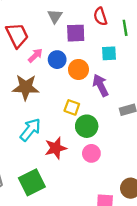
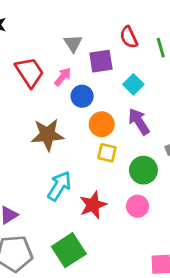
cyan square: (109, 53) -> (133, 84), moved, turned -35
pink arrow: (35, 55) -> (63, 77), moved
orange circle: (78, 69) -> (102, 124), moved
green circle: (87, 126) -> (143, 170), moved

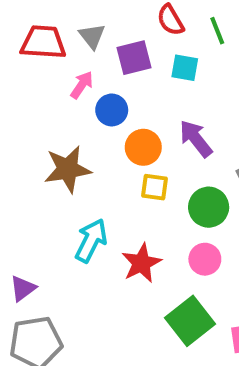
red trapezoid: (30, 72) -> (43, 42), moved, turned -48
cyan square: (133, 84) -> (185, 68), moved, turned -30
green square: (69, 250) -> (190, 321), moved

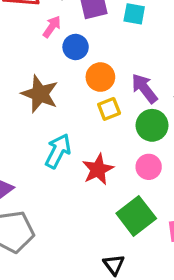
purple arrow: (196, 139) -> (144, 88), moved
brown star: (68, 169) -> (40, 94), turned 30
yellow square: (154, 187) -> (109, 109), turned -30

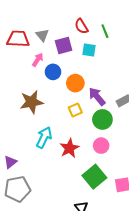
orange circle: (100, 77) -> (75, 83), moved
brown star: (40, 94) -> (32, 102), turned -30

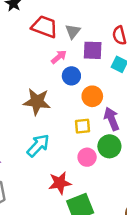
pink circle: (101, 146) -> (87, 157), moved
red star: (69, 148) -> (60, 183), moved

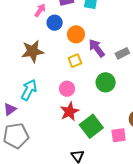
cyan arrow: (38, 145) -> (29, 90), moved
green circle: (109, 146) -> (106, 82), moved
pink circle: (87, 157) -> (67, 89), moved

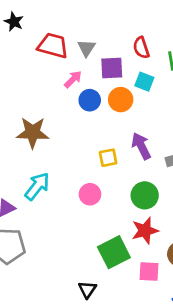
orange circle: (76, 34) -> (121, 100), moved
brown star: (33, 51) -> (33, 133), moved
red star: (70, 112) -> (145, 231), moved

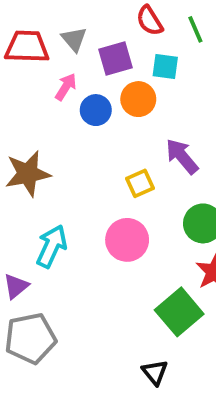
pink circle: (90, 194) -> (127, 240), size x1.4

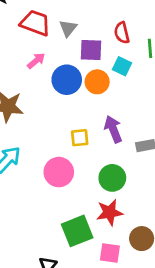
pink arrow: (66, 87) -> (36, 61), moved
blue circle: (96, 110) -> (67, 80), size x1.4

